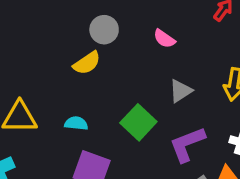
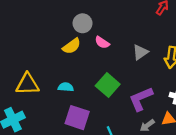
pink semicircle: (164, 39) -> (102, 42), moved
gray triangle: (181, 91) -> (140, 52), moved

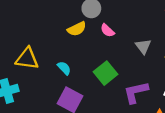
gray triangle: (140, 52) -> (143, 46), turned -42
cyan semicircle: (66, 87) -> (64, 68), turned 32

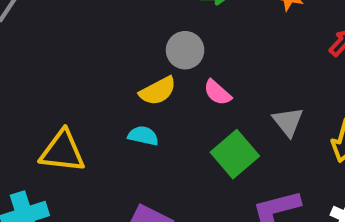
cyan semicircle: (64, 68) -> (143, 136), moved, turned -32
green square: (106, 73) -> (235, 154), moved

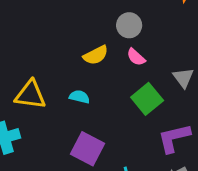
gray circle: (185, 50) -> (129, 25), moved
cyan semicircle: (143, 136) -> (79, 97), moved

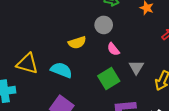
pink semicircle: (136, 57) -> (113, 49), moved
cyan semicircle: (79, 97) -> (61, 70), size x1.5

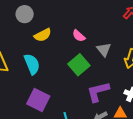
gray circle: (104, 25) -> (25, 14), moved
cyan semicircle: (61, 70) -> (32, 64), turned 55

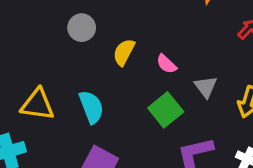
yellow semicircle: (43, 35) -> (124, 52), moved, turned 144

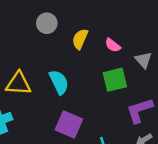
green square: (166, 110) -> (115, 80), turned 30

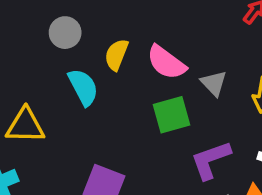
pink semicircle: (113, 45) -> (166, 62), size x1.6
cyan semicircle: (59, 82) -> (83, 87), moved

